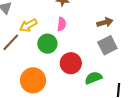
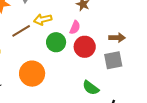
red circle: (71, 63) -> (85, 47), moved
green semicircle: (93, 78) -> (91, 88), turned -138

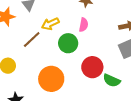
red circle: (85, 47) -> (92, 67), moved

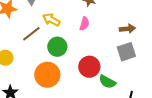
yellow arrow: (50, 24) -> (51, 20), turned 48
green circle: (68, 43) -> (57, 47), moved

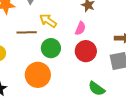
brown line: (31, 34) -> (27, 32), turned 30
red circle: (89, 67) -> (86, 51), moved

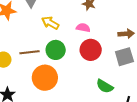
pink semicircle: (80, 28) -> (83, 28), turned -96
brown line: (27, 32) -> (30, 52), moved

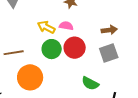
yellow arrow: (50, 23) -> (46, 27), moved
green circle: (56, 50) -> (52, 49), moved

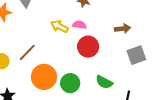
green circle: (52, 49) -> (70, 83), moved
brown line: (14, 53) -> (27, 52), turned -36
gray square: (109, 53) -> (136, 55), moved

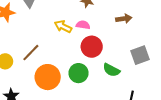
brown arrow: (123, 29) -> (124, 19), moved
green semicircle: (104, 82) -> (111, 70), moved
green circle: (70, 83) -> (79, 73), moved

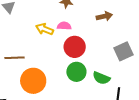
brown line: (31, 53) -> (14, 58), turned 48
green semicircle: (111, 70) -> (101, 78), moved
green circle: (79, 73) -> (76, 72), moved

